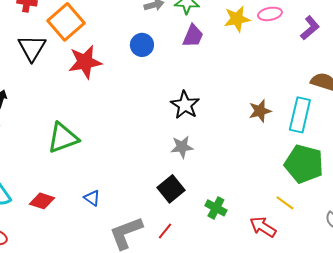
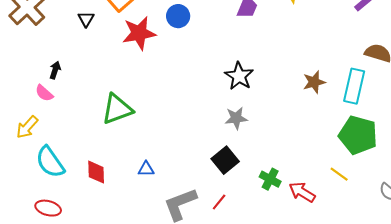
blue circle: (142, 45) -> (178, 16), moved
black triangle: (32, 48) -> (86, 19), size x0.6
blue triangle: (92, 198) -> (146, 169), turned -36
red diamond: (42, 201) -> (96, 172), turned 70
red arrow: (263, 227) -> (302, 192), moved

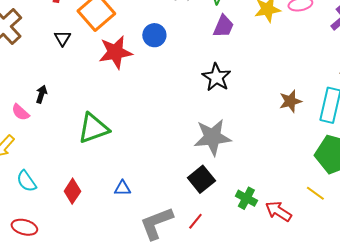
black arrow: (55, 70) -> (41, 94), moved
black star: (239, 76) -> (216, 77), moved
gray star: (236, 118) -> (212, 137), size x1.6
cyan semicircle: (50, 162) -> (26, 181), size x0.7
red diamond: (96, 172) -> (72, 191), turned 35

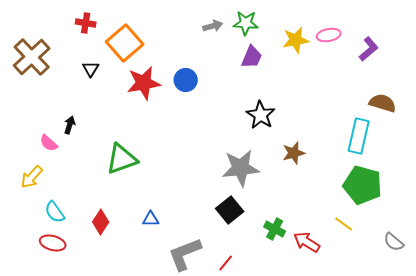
blue circle: (154, 35) -> (186, 80), moved
black star: (216, 77) -> (261, 115), moved
brown star: (290, 101) -> (294, 153), moved
red line: (195, 221) -> (226, 263), moved
red ellipse: (24, 227) -> (53, 243), moved

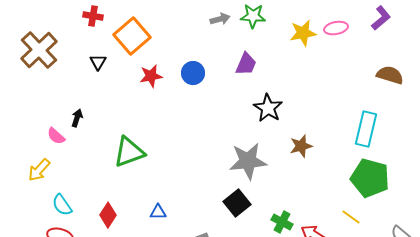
purple L-shape: (369, 49) -> (381, 18), moved
purple trapezoid: (252, 57) -> (246, 64), moved
red star: (144, 83) -> (151, 76), size x0.7
brown semicircle: (383, 103) -> (390, 75), moved

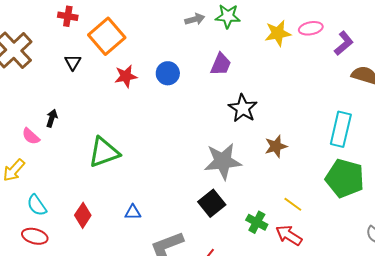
purple L-shape: (381, 18) -> (344, 43), moved
yellow line: (351, 217) -> (293, 204), moved

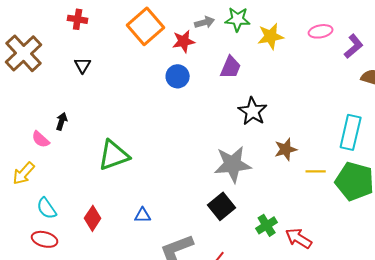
yellow star: (278, 33) -> (271, 36), moved
orange square: (107, 36) -> (146, 26), moved
red star: (126, 76) -> (184, 41), moved
yellow line: (293, 204) -> (316, 171), moved, turned -36
green cross: (257, 222) -> (267, 225), turned 30

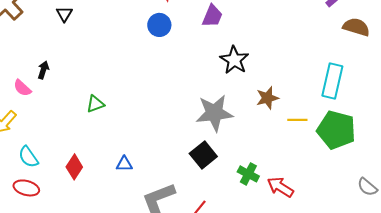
green triangle: (114, 155) -> (95, 104), size x0.6
green cross: (267, 225) -> (248, 174), turned -30

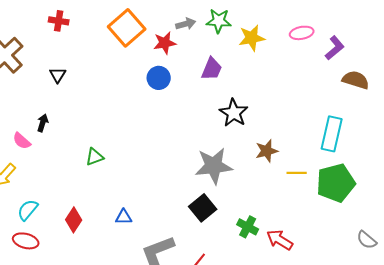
black triangle: (64, 14) -> (58, 75), moved
green pentagon: (336, 130) -> (336, 183), turned -30
cyan semicircle: (28, 157) -> (28, 210), turned 75

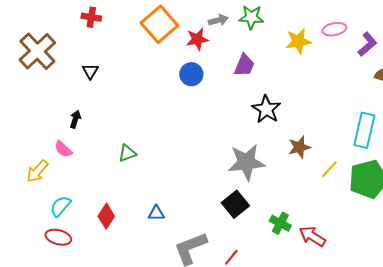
yellow star: (252, 38) -> (298, 41), moved
pink semicircle: (22, 141) -> (63, 149), moved
yellow line: (297, 173) -> (329, 169), turned -48

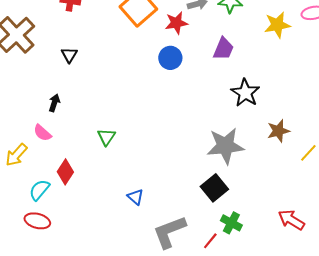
green triangle: (127, 153) -> (106, 137), turned -36
blue triangle: (156, 213) -> (135, 197), turned 42
red diamond: (106, 216) -> (65, 172), moved
green cross: (280, 223) -> (231, 223), moved

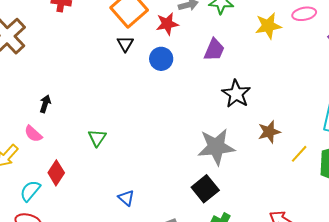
black triangle: (69, 55) -> (125, 44), moved

